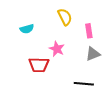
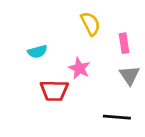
cyan semicircle: (27, 29) -> (37, 52), moved
gray triangle: (93, 54) -> (130, 75), turned -42

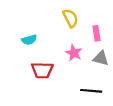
pink star: (79, 68) -> (74, 53), moved
gray triangle: (130, 75) -> (101, 58), turned -42

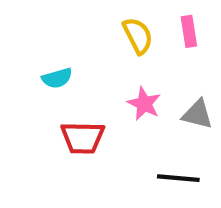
pink rectangle: (97, 33) -> (189, 31), moved

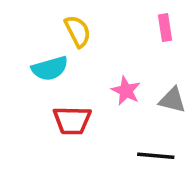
yellow semicircle: (138, 36) -> (78, 31), moved
cyan semicircle: (57, 78) -> (50, 68), size x1.4

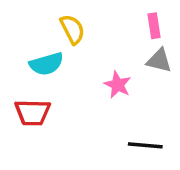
gray triangle: (172, 100) -> (159, 60), moved
red trapezoid: (72, 120) -> (33, 112), moved

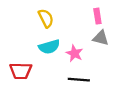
cyan semicircle: (46, 64) -> (49, 47), moved
black line: (145, 145) -> (79, 80), moved

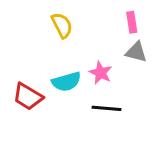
cyan semicircle: (49, 47) -> (66, 82), moved
red trapezoid: (21, 71) -> (28, 97), turned 30

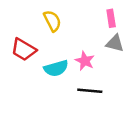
red trapezoid: (28, 97) -> (24, 50), moved

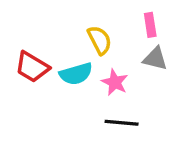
yellow semicircle: (52, 21) -> (100, 40), moved
cyan semicircle: (56, 68) -> (76, 74), moved

